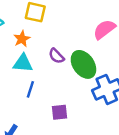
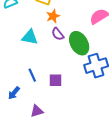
orange star: (22, 39) -> (53, 16), moved
blue line: (30, 89) -> (32, 75), moved, turned -48

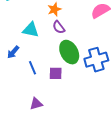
green ellipse: (79, 43) -> (69, 52), moved
blue arrow: (14, 93) -> (13, 52), moved

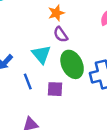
cyan triangle: (31, 30) -> (41, 54), moved, turned 36

